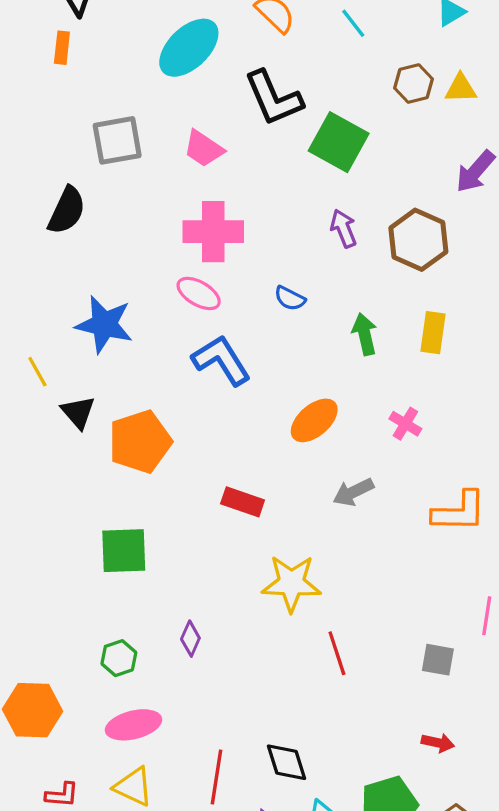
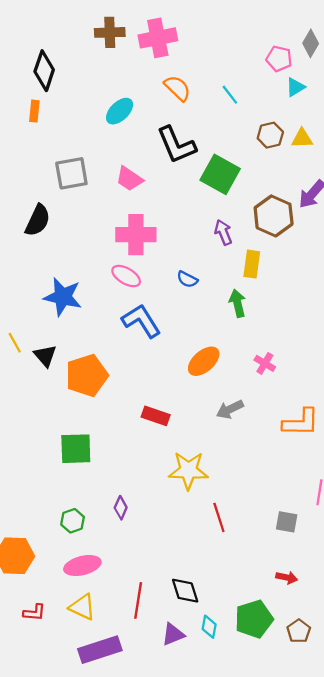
cyan ellipse: (189, 48) -> (120, 111), size x0.7
brown hexagon: (418, 240) -> (274, 216), moved
yellow rectangle: (433, 333) -> (252, 264), moved
yellow line: (37, 372) -> (15, 343), moved

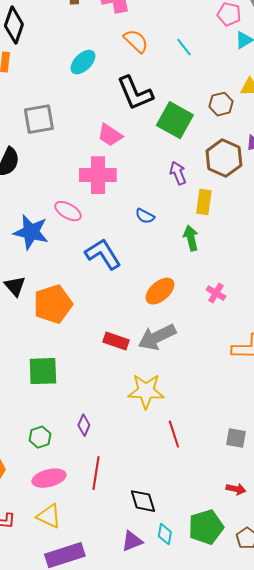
brown hexagon: (270, 135) -> (221, 104), moved
pink trapezoid: (129, 179) -> (110, 135), moved
pink ellipse: (126, 276) -> (68, 211), moved
gray arrow: (230, 409) -> (157, 337), moved, size x1.5
red line: (138, 600) -> (96, 473), moved

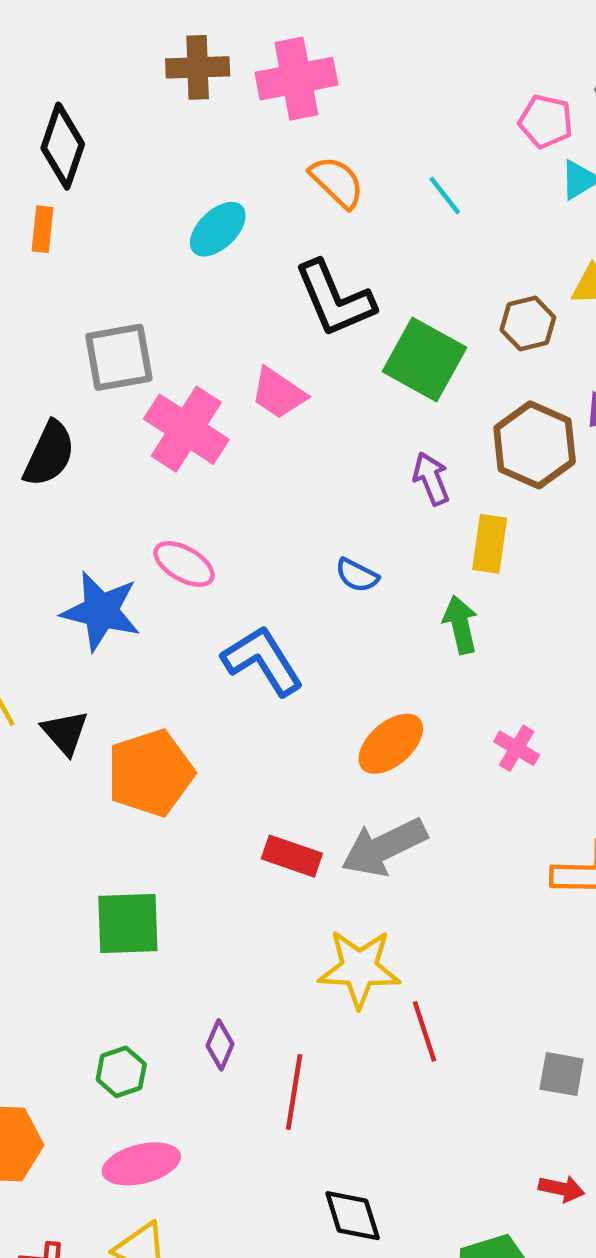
pink cross: (98, 175) -> (186, 429), moved, turned 33
red line: (174, 434) -> (424, 1031), moved
red line: (96, 473) -> (294, 1092), moved

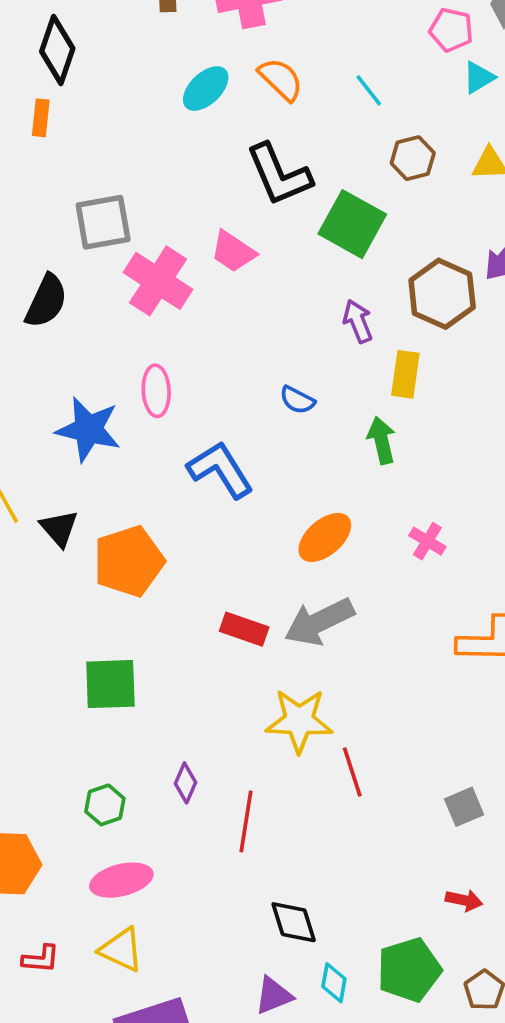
cyan ellipse: (218, 229) -> (206, 88), moved
brown hexagon: (528, 324) -> (413, 158), moved
pink ellipse: (184, 564) -> (156, 391), turned 57
gray square: (562, 1074) -> (464, 807), turned -33

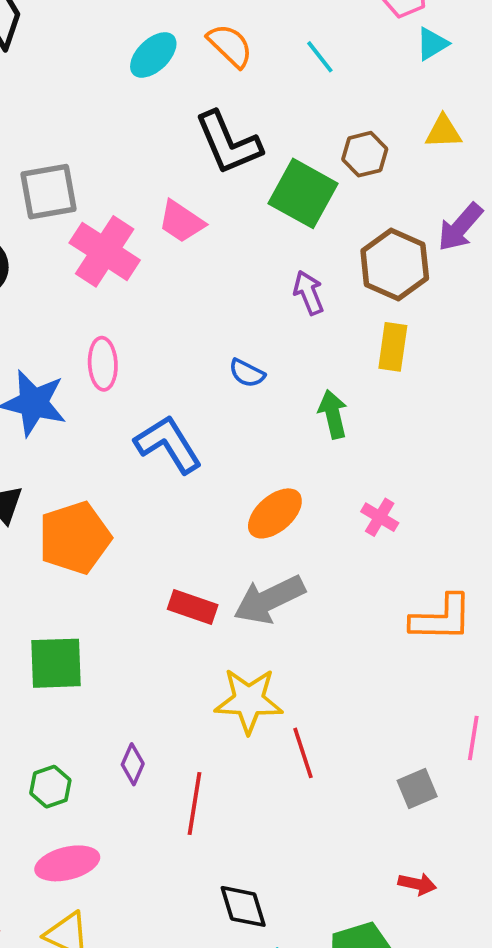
brown hexagon: (413, 158) -> (365, 154), moved
yellow rectangle: (405, 374) -> (393, 347), moved

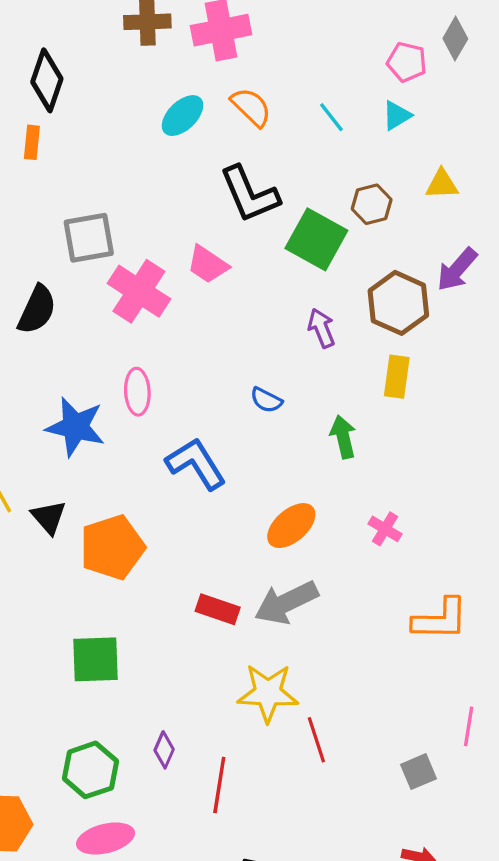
cyan triangle: (432, 44) -> (397, 116), moved
green hexagon: (50, 787) -> (90, 770), size x1.5

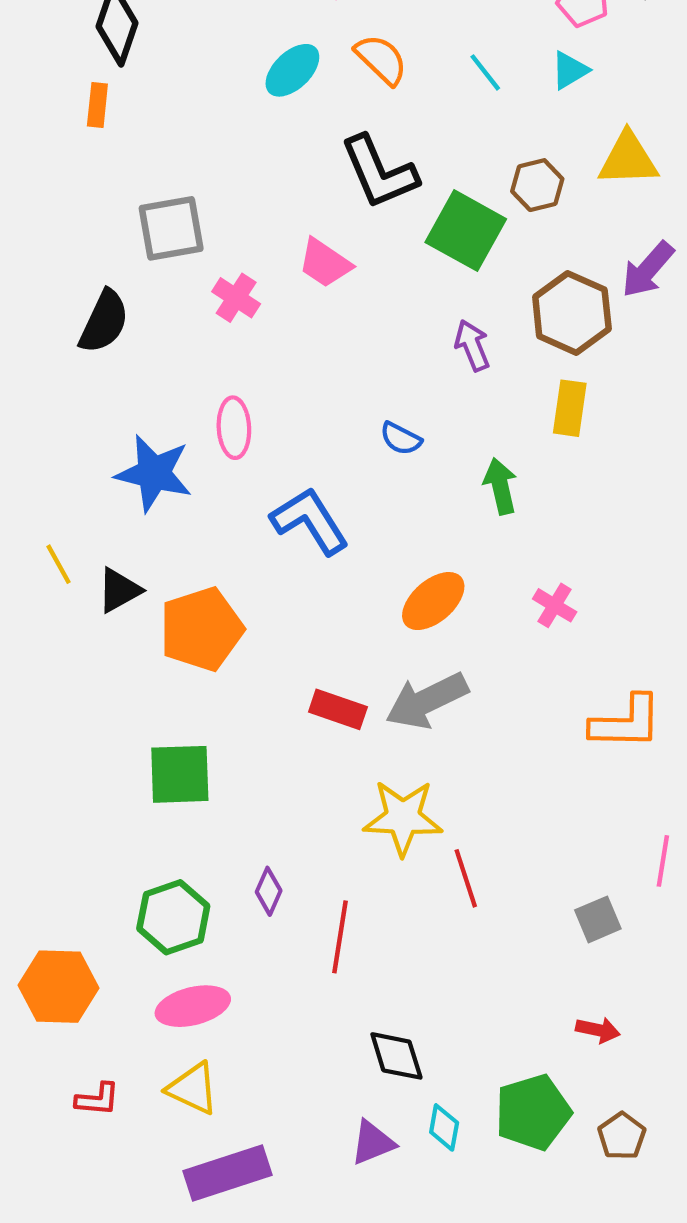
yellow triangle: (442, 184) -> (628, 159), size x1.4
pink cross: (139, 291) -> (236, 298), size x0.6
black triangle: (49, 517) -> (119, 590), turned 42

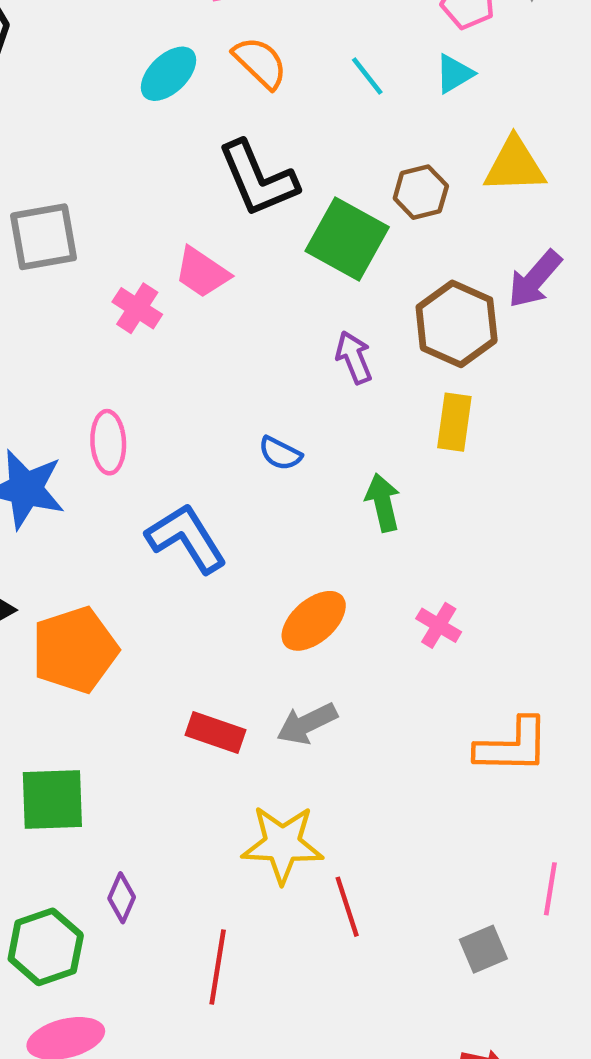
pink cross: (236, 298) -> (137, 308), moved
gray arrow: (427, 701) -> (307, 724), size x0.7
purple diamond: (269, 891) -> (122, 898), moved

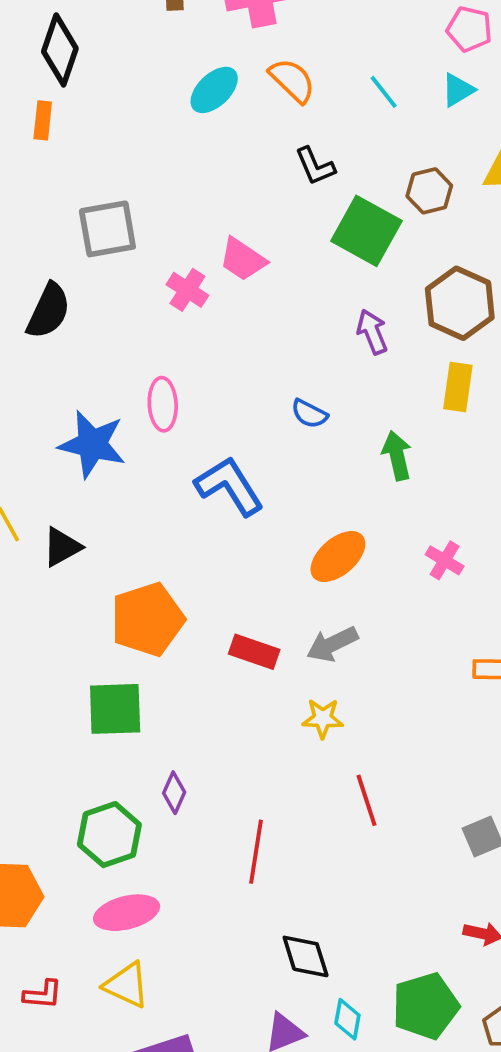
black L-shape: (258, 179) -> (315, 166), moved, size x0.6
orange pentagon: (75, 650) -> (147, 619), moved
yellow star: (282, 844) -> (323, 718), moved, size x0.6

